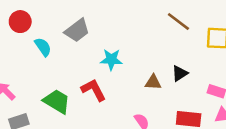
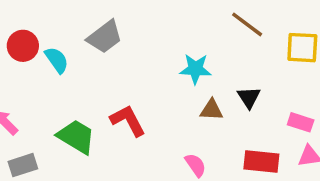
red circle: (20, 22) -> (23, 46), moved
cyan star: (111, 60) -> (196, 69), moved
black triangle: (180, 73) -> (249, 97), turned -30

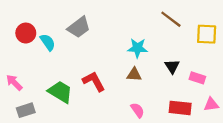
brown triangle: (212, 110) -> (134, 74), moved
pink rectangle: (301, 122) -> (197, 78), moved

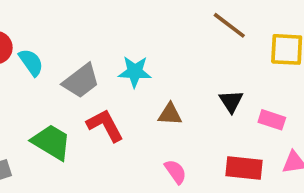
gray trapezoid: (79, 27) -> (81, 81), moved
cyan star: (138, 48) -> (135, 72), moved

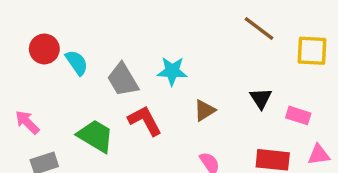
gray trapezoid: (81, 81) -> (123, 80), turned 96
brown triangle: (170, 114) -> (205, 110), turned -35

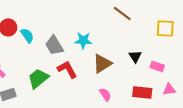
brown line: (259, 29) -> (122, 13), moved
brown triangle: (205, 110) -> (102, 63), size x1.5
green trapezoid: (95, 136) -> (38, 78), turned -70

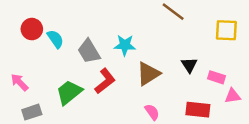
red L-shape: (67, 69) -> (105, 81), turned 80
pink triangle: (169, 89) -> (233, 96), moved

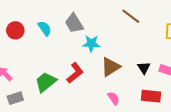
cyan semicircle: (55, 39) -> (45, 28), moved
gray trapezoid: (89, 51) -> (74, 23), moved
black triangle: (189, 65) -> (144, 68), moved

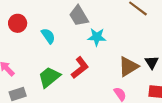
cyan semicircle: (45, 28) -> (48, 36), moved
brown triangle: (110, 67) -> (128, 67), moved

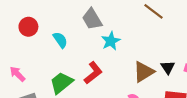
cyan star: (97, 37) -> (111, 41), turned -30

